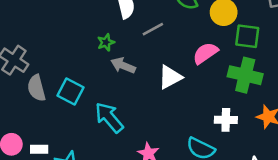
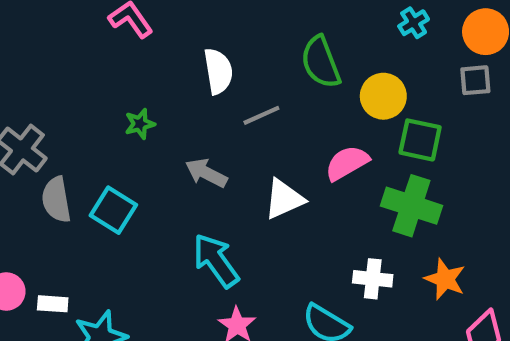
green star: (106, 42) -> (140, 124), moved
cyan arrow: (109, 117) -> (216, 261), moved

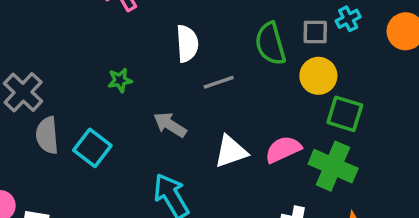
gray square: (475, 80) -> (315, 32), moved
pink semicircle: (347, 163) -> (283, 149), moved

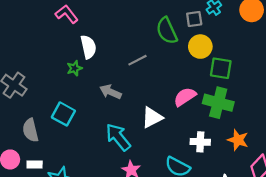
white semicircle: (187, 44) -> (88, 47), moved
gray semicircle: (47, 135) -> (30, 130), moved
white triangle: (231, 151) -> (152, 117), moved

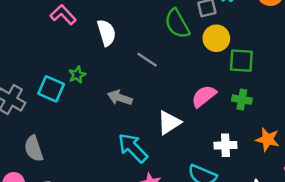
white semicircle: (88, 47) -> (106, 33), moved
gray line: (137, 60) -> (147, 60), turned 66
green cross: (218, 103) -> (242, 100), size x0.6
cyan square: (63, 114) -> (51, 89), moved

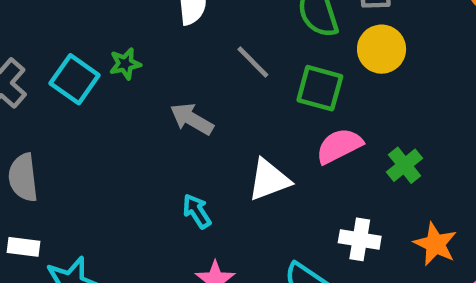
green square: (241, 61) -> (320, 88), moved
green cross: (242, 100) -> (405, 165), turned 30
cyan arrow: (133, 148) -> (197, 211), size x0.6

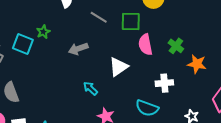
gray arrow: (192, 119) -> (78, 49), turned -36
pink semicircle: (339, 146) -> (145, 45), turned -60
orange star: (435, 244) -> (197, 64), moved

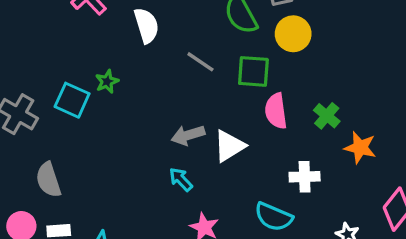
gray arrow: (78, 49) -> (188, 135), moved

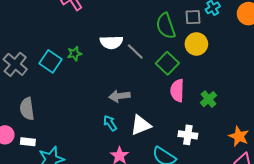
white semicircle: (146, 25) -> (111, 42), moved, turned 95
green square: (253, 71) -> (167, 63), turned 30
white triangle: (229, 146) -> (141, 125), moved
orange star: (360, 148) -> (239, 136), moved

